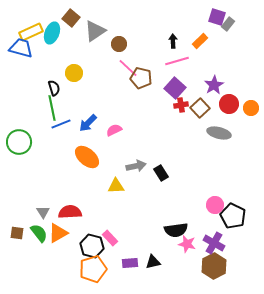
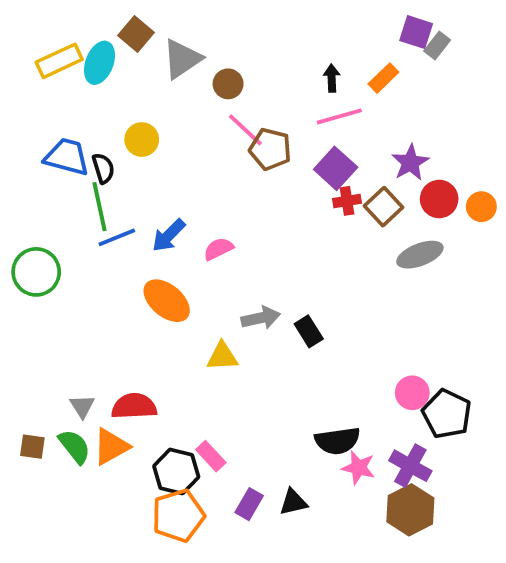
blue trapezoid: (21, 48) -> (67, 157), moved
gray ellipse: (219, 133) -> (420, 255), turned -35
purple rectangle: (130, 263) -> (249, 504), turned -56

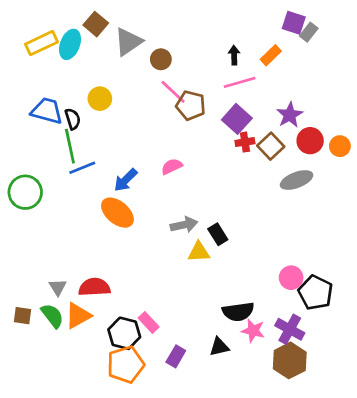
blue arrow: (169, 235) -> (126, 180), moved
pink semicircle: (218, 249) -> (172, 166), moved
yellow triangle: (222, 356) -> (199, 252), moved
black triangle: (293, 502) -> (219, 347), moved

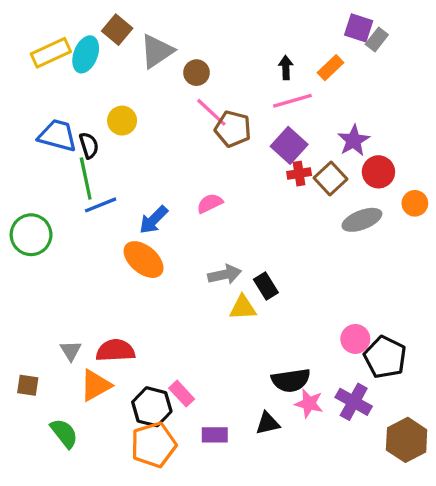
orange circle: (340, 146) -> (415, 203), moved
green semicircle: (52, 316) -> (64, 433), moved
purple rectangle: (176, 356) -> (215, 435), turned 60
brown hexagon: (290, 360) -> (407, 440), moved

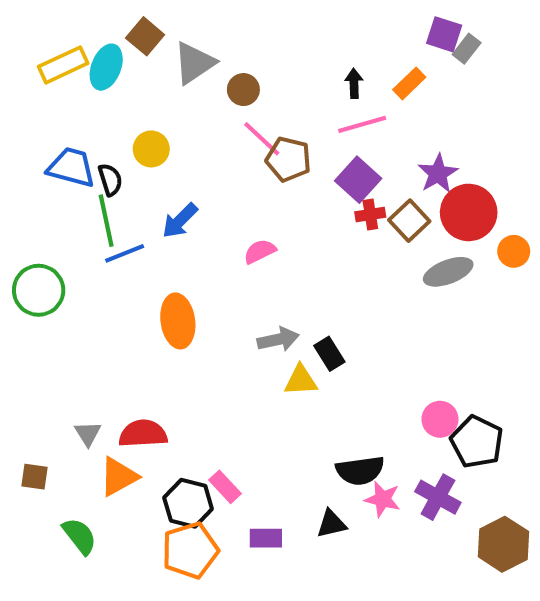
red circle: (378, 172) -> (469, 212), size x1.4
blue arrow: (153, 220) -> (180, 221), moved
orange ellipse: (144, 260) -> (178, 321), turned 42

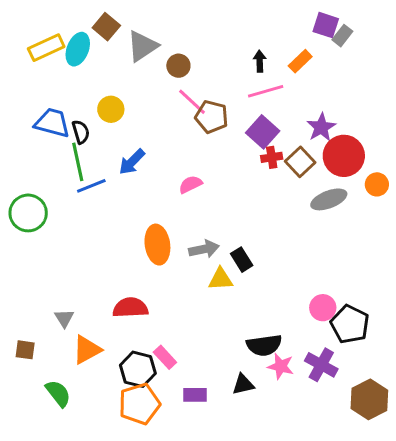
orange ellipse: (178, 321) -> (157, 245), moved
red semicircle: (143, 434) -> (130, 308), moved

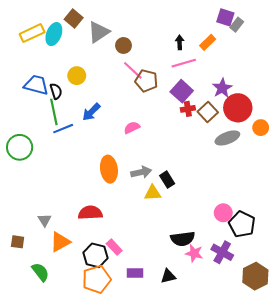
black triangle: (243, 384) -> (168, 276), moved

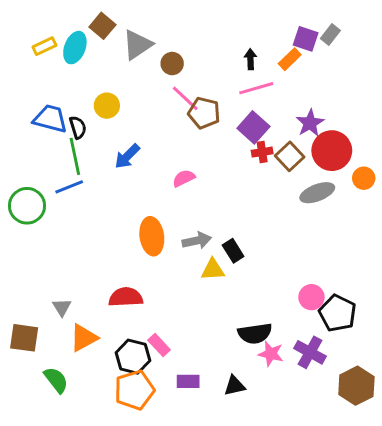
purple square: (225, 17) -> (306, 39), moved
yellow rectangle: (32, 33) -> (44, 46), size x0.7
blue line: (63, 129) -> (69, 187), moved
brown square: (18, 242) -> (24, 338), size x1.5

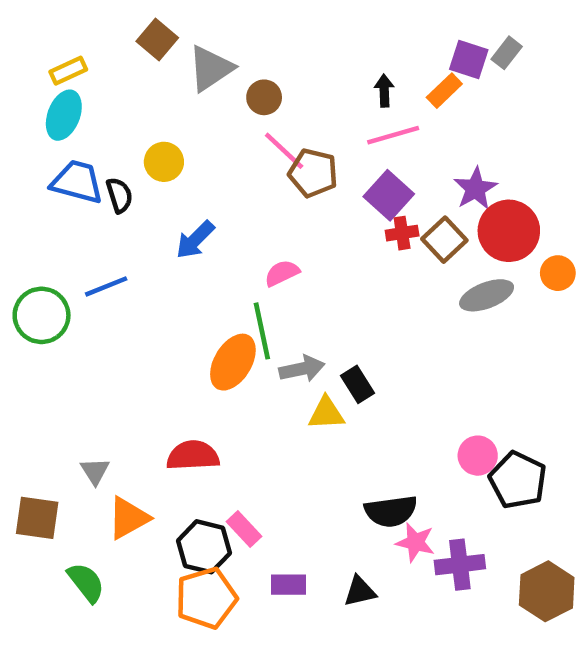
cyan ellipse: (75, 48) -> (64, 115), moved
green line: (75, 156) -> (262, 331), moved
orange ellipse: (152, 236) -> (233, 362), turned 39
purple cross: (310, 352) -> (460, 565), moved, turned -36

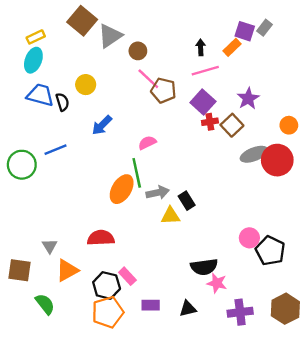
brown square: (157, 39) -> (82, 21), size x1.4
red circle: (509, 231) -> (277, 160), moved
orange circle: (558, 273) -> (289, 125), moved
purple cross: (460, 565) -> (240, 312), moved

